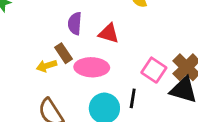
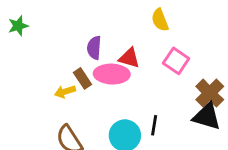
pink ellipse: (92, 67) -> (112, 74), moved
pink square: (154, 70) -> (176, 61), moved

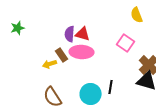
yellow semicircle: (160, 20) -> (137, 15), moved
green star: (18, 26) -> (18, 28), moved
red triangle: (129, 58) -> (83, 34), moved

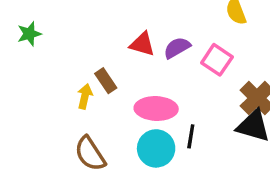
purple semicircle: (70, 34) -> (177, 48), moved, turned 56
pink ellipse: (82, 52) -> (156, 108), moved
yellow arrow: (50, 64) -> (85, 96), turned 120

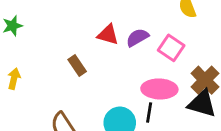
yellow arrow: (85, 96) -> (14, 79), moved
pink ellipse: (156, 108) -> (159, 89), moved

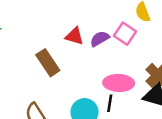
pink square: (171, 48) -> (125, 34), moved
brown rectangle: (77, 65) -> (48, 63), size x1.5

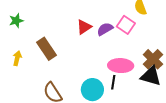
red triangle: (74, 36) -> (84, 27), turned -49
brown rectangle: (48, 63) -> (46, 49), moved

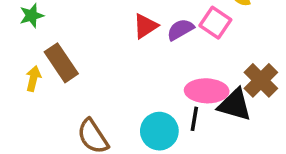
brown rectangle: (46, 49) -> (61, 63), moved
black triangle: (151, 76) -> (235, 105), moved

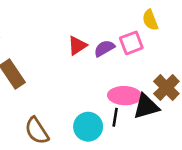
pink square: (215, 23) -> (131, 43), turned 35
black triangle: (235, 105) -> (146, 106), turned -32

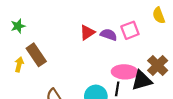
yellow semicircle: (150, 20) -> (159, 15), moved
purple semicircle: (104, 48) -> (109, 35), turned 49

